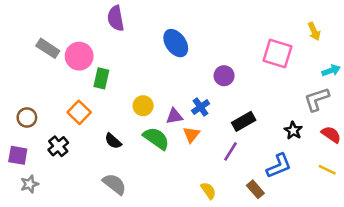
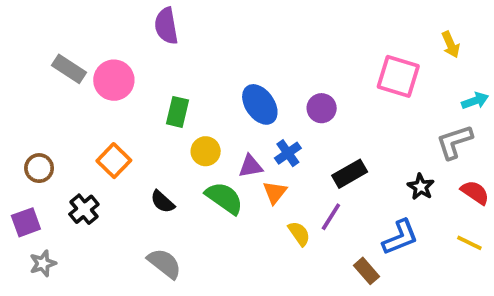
blue ellipse: (176, 43) -> (260, 104), moved
green rectangle: (101, 78) -> (178, 112), moved
purple square: (18, 155) -> (26, 222), turned -30
yellow semicircle: (208, 191) -> (299, 234), moved

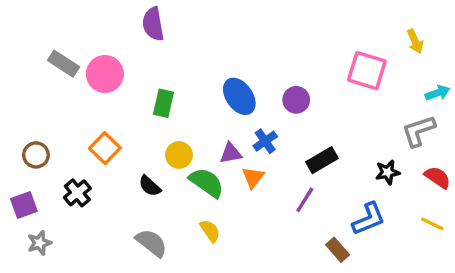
yellow circle: (206, 151) -> (179, 155), moved
black star: (421, 187) -> (388, 172), turned 30
yellow semicircle: (299, 234) -> (210, 231), moved

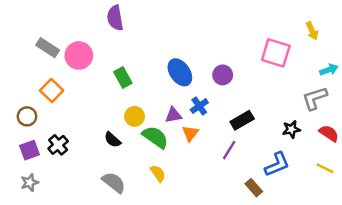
green rectangle: (163, 103) -> (123, 78), turned -42
orange square: (105, 148) -> (52, 90), moved
purple square: (24, 205) -> (30, 150), moved

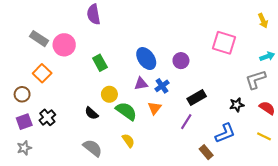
yellow arrow: (312, 31) -> (263, 21), moved
purple triangle: (173, 115) -> (141, 84), moved

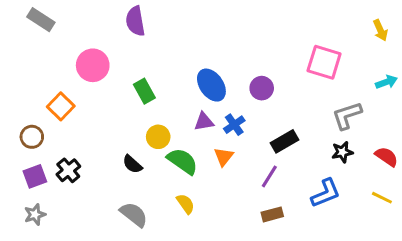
gray rectangle: (39, 39) -> (41, 20), moved
gray L-shape: (256, 80) -> (347, 116), moved
brown rectangle: (206, 152) -> (272, 214), moved, turned -64

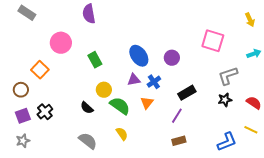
blue L-shape: (326, 193) -> (227, 142), moved

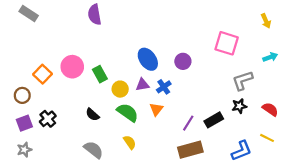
pink circle: (61, 43) -> (72, 67), moved
green rectangle: (95, 60) -> (100, 74), moved
yellow circle: (104, 90) -> (120, 89), moved
black rectangle: (187, 93) -> (214, 120), moved
brown rectangle: (179, 141) -> (190, 150), size x1.6

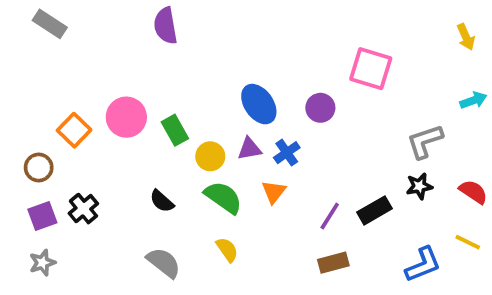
pink square: (227, 43) -> (371, 69), moved
brown rectangle: (190, 150) -> (333, 263), size x0.7

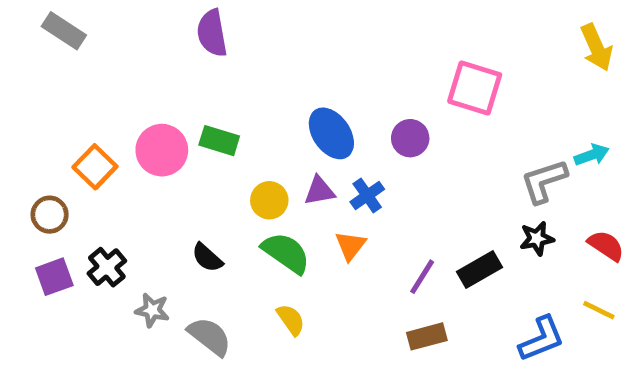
yellow arrow: (466, 37) -> (596, 47), size x1.4
cyan arrow: (473, 100) -> (592, 155), moved
green rectangle: (175, 130) -> (219, 141), moved, turned -44
gray star: (42, 263) -> (152, 310), moved, turned 30

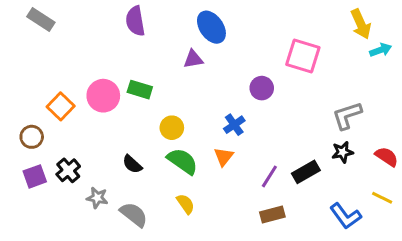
yellow arrow: (596, 47) -> (361, 24), moved
blue ellipse: (331, 133) -> (211, 27), moved
cyan arrow: (592, 155) -> (381, 50), moved
purple triangle: (319, 191) -> (193, 59), moved
blue L-shape: (542, 339) -> (346, 216), turned 76

